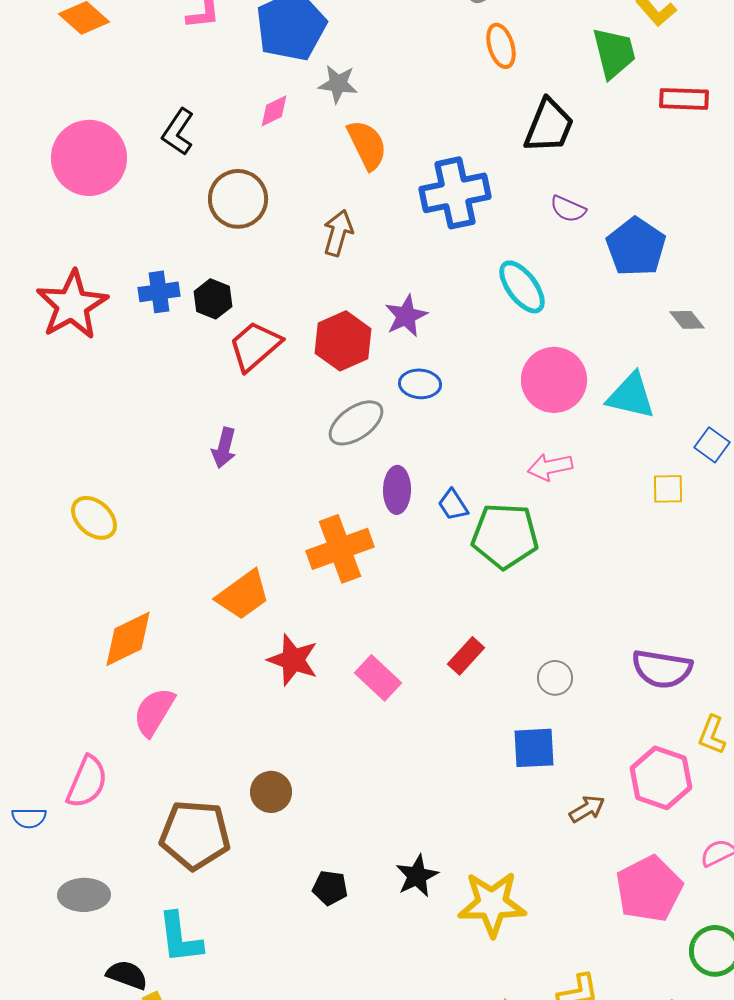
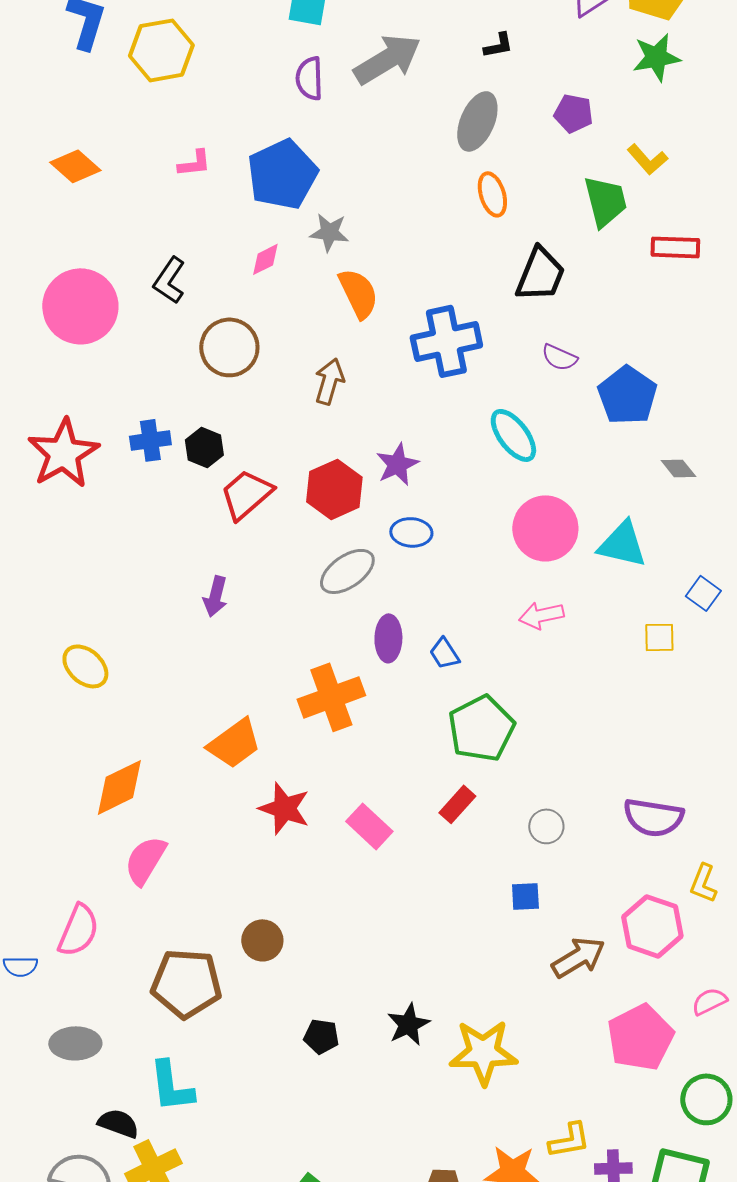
green pentagon: (505, 536) -> (481, 728), moved, turned -30
blue square: (534, 748) -> (525, 896), size x0.7
brown arrow: (587, 809) -> (578, 957), size x1.5

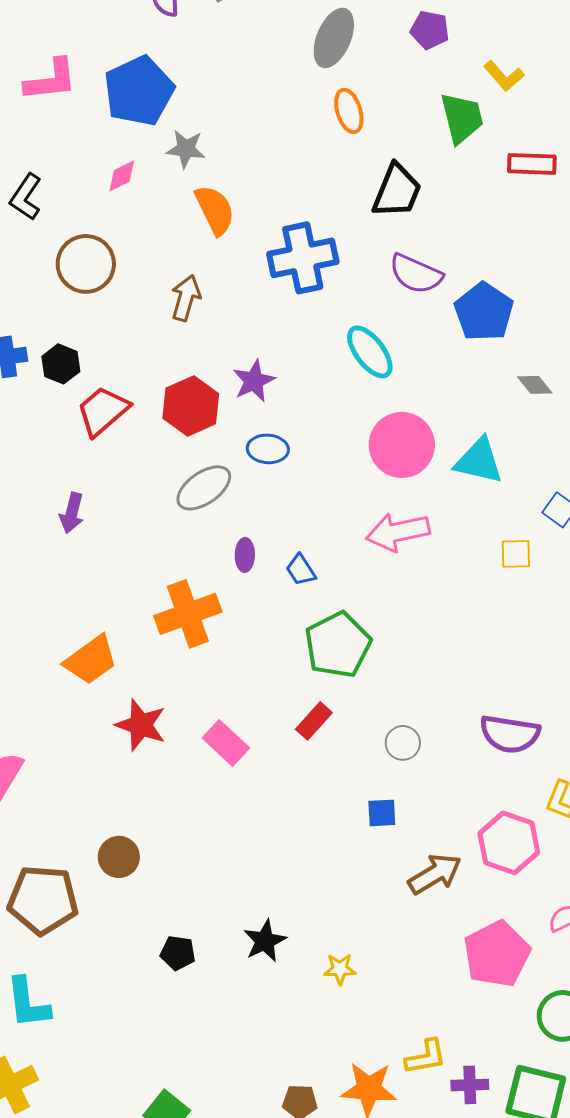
pink L-shape: (194, 163) -> (51, 80), size x1.6
purple semicircle: (559, 357) -> (416, 274), size x1.5
pink arrow: (541, 615) -> (398, 532), size x1.4
purple ellipse: (388, 638) -> (245, 555), size x0.7
yellow star: (483, 1052) -> (340, 969), size x0.5

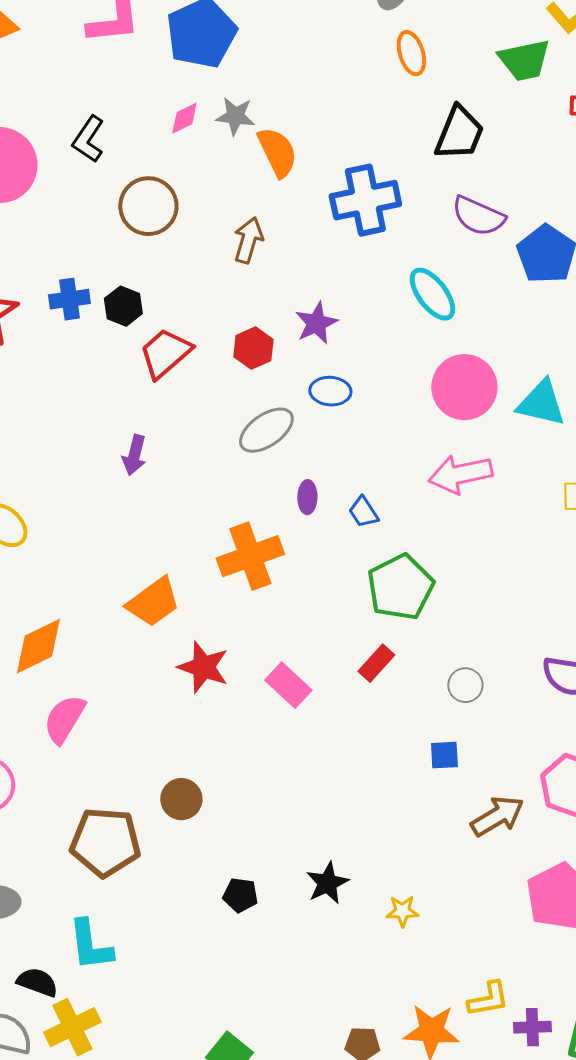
green trapezoid: (462, 118) -> (524, 60), turned 92
gray star: (186, 149) -> (235, 116), moved
red hexagon: (191, 406) -> (253, 348), size x0.7

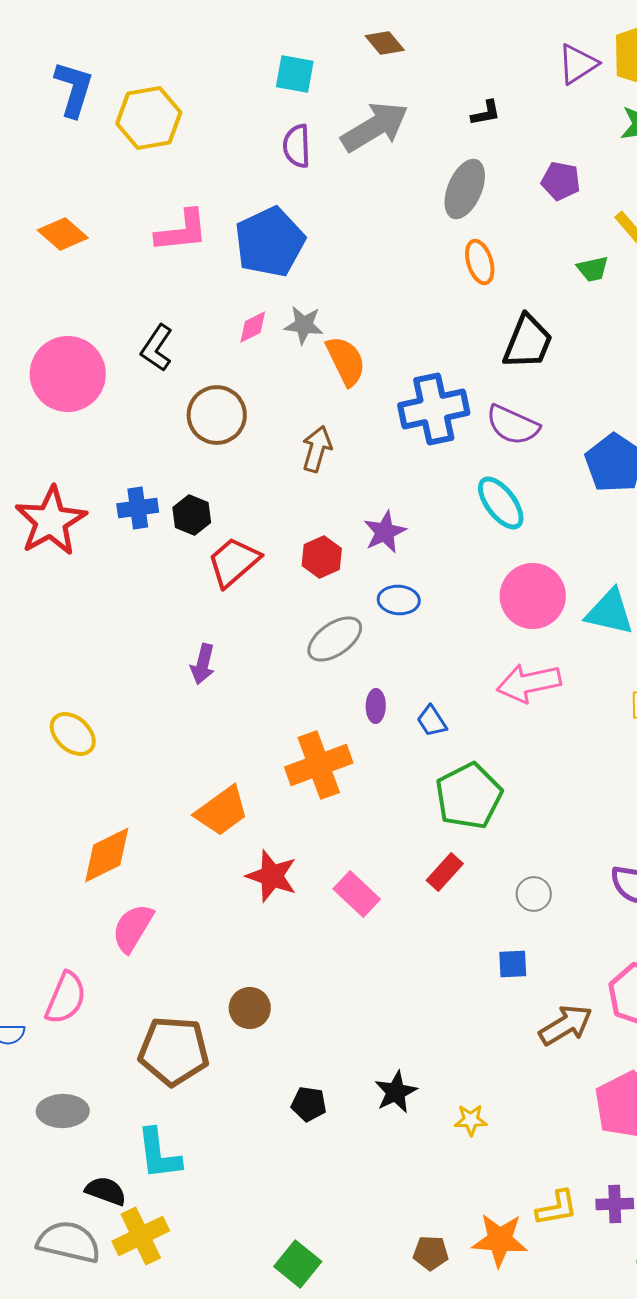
green trapezoid: (524, 60) -> (593, 269), size x0.6
purple semicircle: (478, 216) -> (513, 425), moved
purple cross: (532, 1027) -> (615, 1204), moved

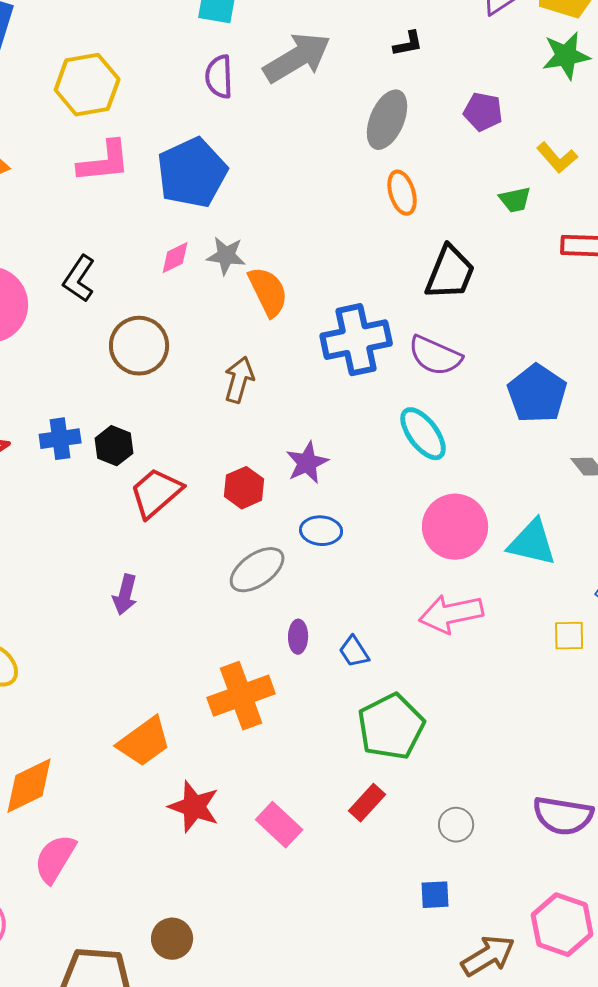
yellow hexagon: (149, 118) -> (87, 85), moved

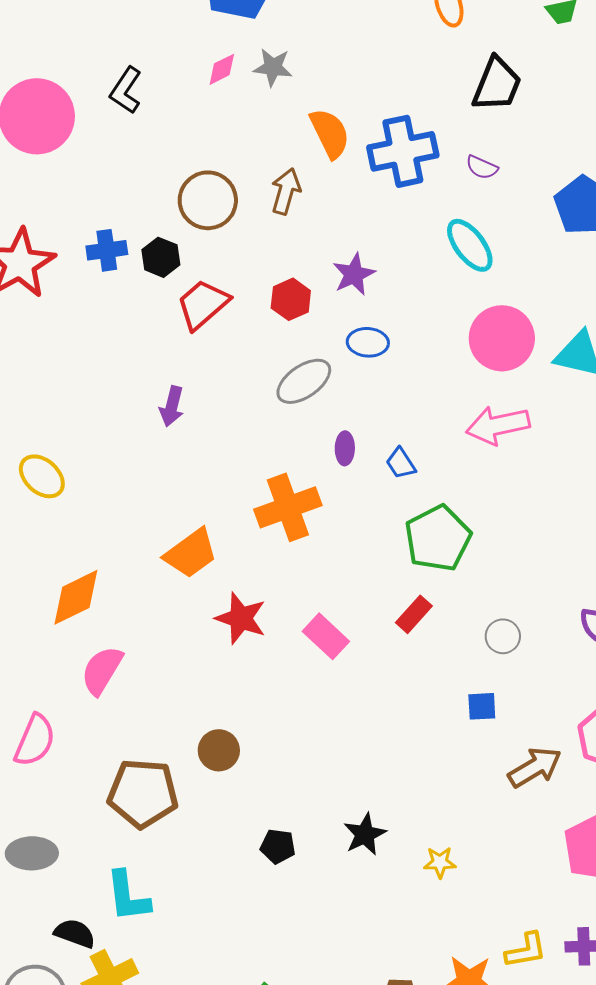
orange semicircle: (268, 292) -> (330, 133), moved
brown circle: (139, 346) -> (208, 200), moved
purple semicircle: (435, 356) -> (482, 167), size x0.6

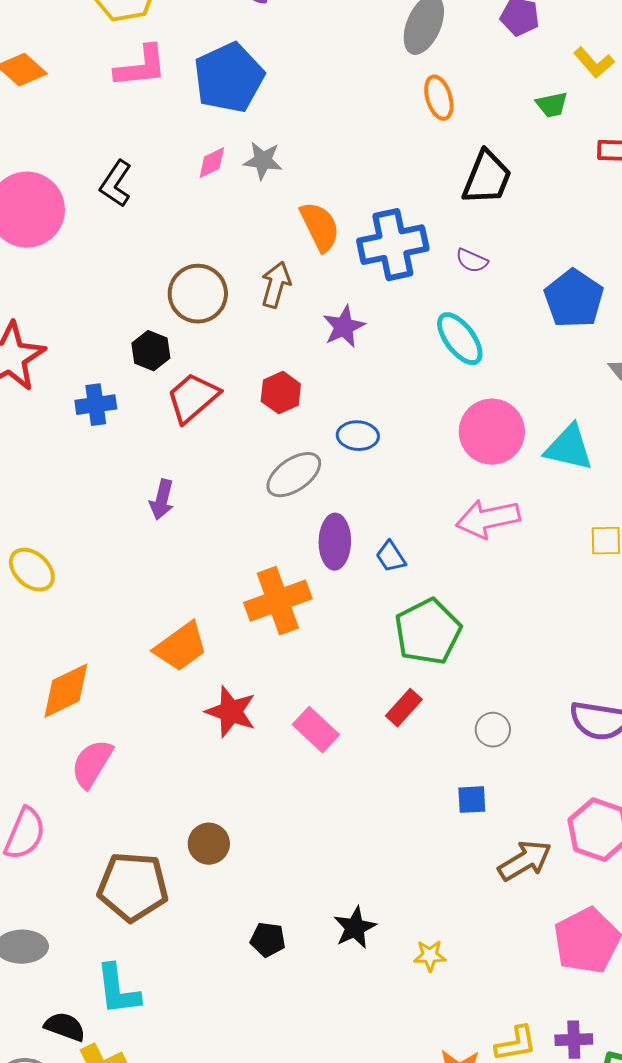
blue cross: (107, 250) -> (96, 405), moved
purple star: (354, 274) -> (344, 327), moved
purple ellipse: (345, 448) -> (335, 542), size x1.6

